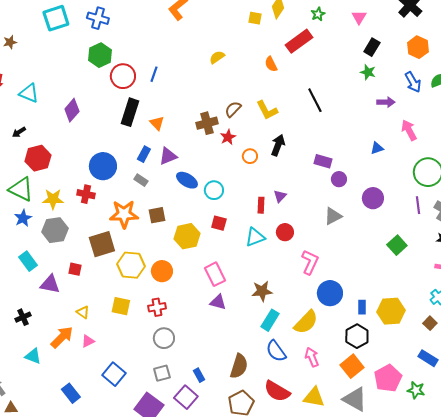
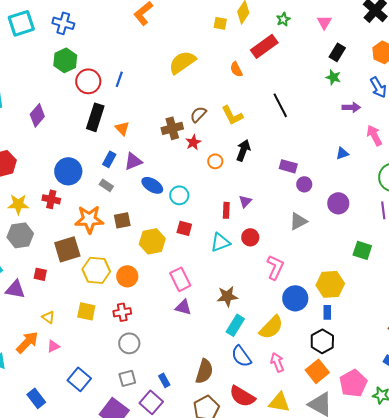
yellow semicircle: (217, 57) -> (182, 62), size x1.8
green square: (397, 245) -> (362, 250), turned -30
yellow hexagon: (391, 311) -> (330, 284), moved

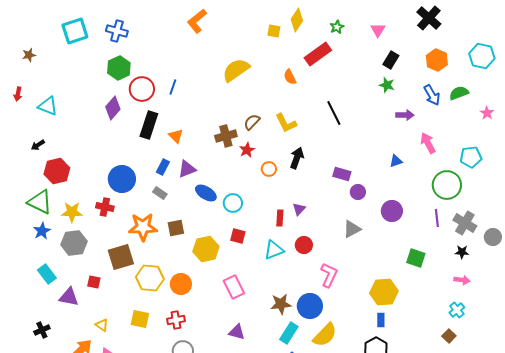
purple diamond: (37, 115) -> (113, 108), moved
blue circle: (295, 298) -> (310, 306), moved
purple triangle: (183, 307) -> (237, 332), moved

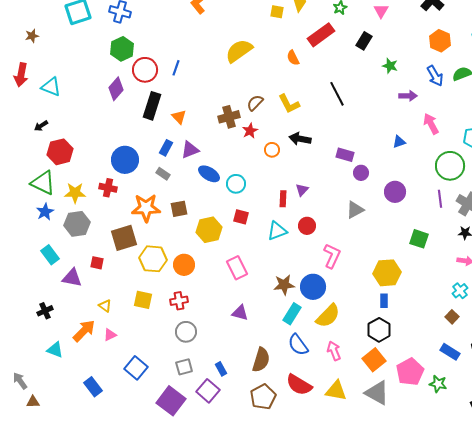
black rectangle: (391, 60) -> (364, 41), moved
red arrow: (18, 94) -> (21, 75), size x1.6
black arrow: (297, 158) -> (300, 139), turned -100

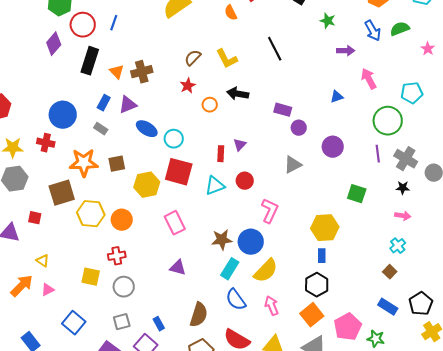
brown cross: (229, 117) -> (142, 72), moved
red square: (241, 217) -> (179, 172), size x1.8
yellow square: (143, 300) -> (91, 277), moved

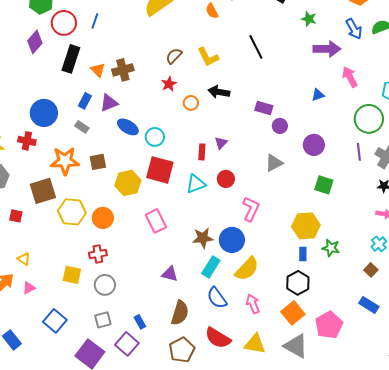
purple arrow: (346, 51) -> (327, 49), size x1.5
green square: (357, 194) -> (324, 185), moved
purple triangle: (178, 268) -> (170, 274), moved
green star: (376, 339) -> (331, 248), moved

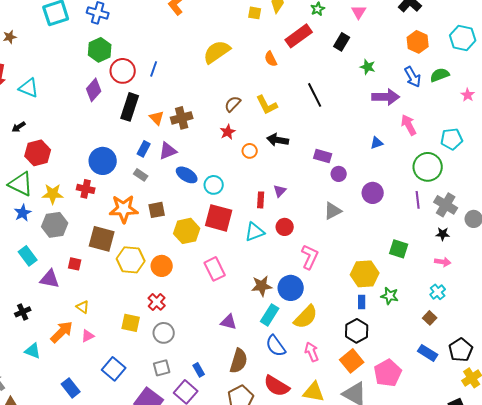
green square: (324, 185) -> (399, 249), moved
brown square: (43, 191) -> (102, 239), turned 32
red cross: (98, 254) -> (157, 302), turned -36

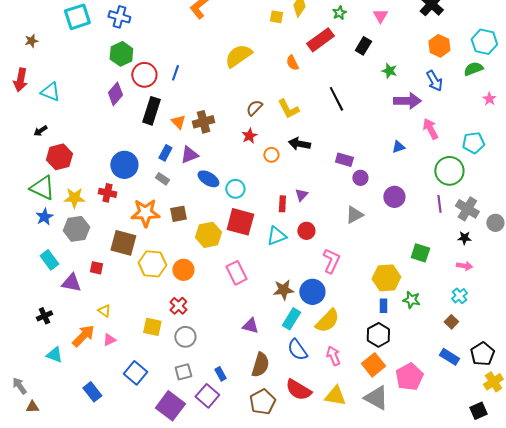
green semicircle: (440, 75) -> (473, 69), moved

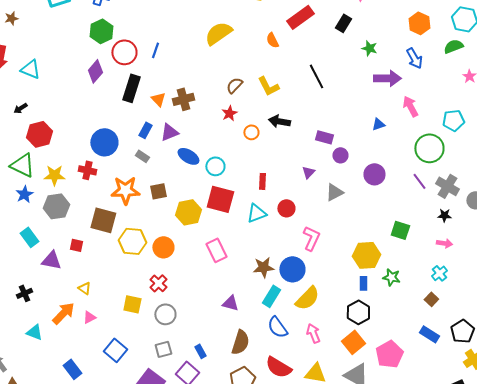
purple triangle: (301, 195) -> (308, 172), moved
purple line: (439, 204) -> (419, 181), turned -30

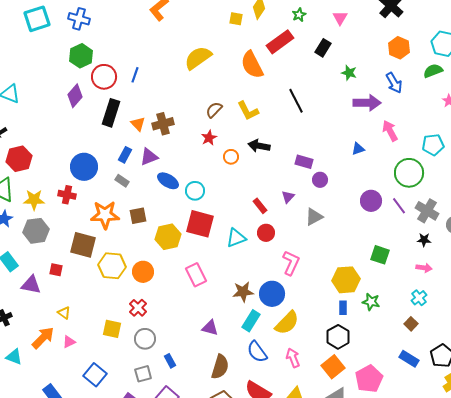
orange semicircle: (272, 40) -> (252, 65), size x1.8
purple circle: (374, 174) -> (371, 201), moved
red rectangle: (262, 181) -> (260, 206), moved, turned -42
blue rectangle: (200, 351) -> (170, 361), moved

